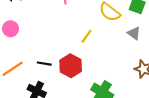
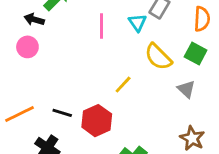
pink circle: (11, 29) -> (27, 47), moved

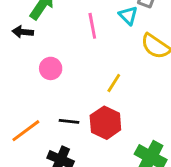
pink circle: (27, 47) -> (51, 68), moved
yellow line: (123, 85) -> (114, 83), moved

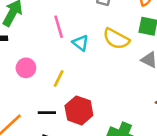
cyan triangle: (128, 15) -> (81, 43), moved
yellow line: (114, 83) -> (59, 79), moved

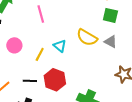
yellow semicircle: (116, 39) -> (87, 38), moved
cyan triangle: (81, 43) -> (60, 46), moved

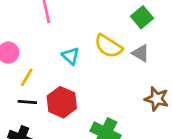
green square: (110, 15) -> (142, 17), turned 35
yellow line: (40, 54) -> (27, 77), moved

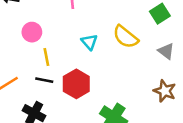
gray triangle: (141, 53) -> (166, 51), moved
yellow line: (27, 77) -> (46, 57), turned -48

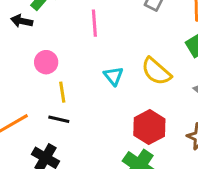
red hexagon: (76, 84) -> (149, 127), moved

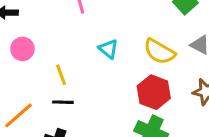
pink circle: (46, 62) -> (22, 49), moved
yellow semicircle: (156, 71) -> (159, 52), moved

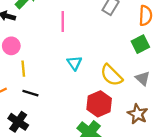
yellow line: (61, 75) -> (23, 69), moved

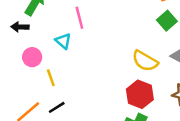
cyan triangle: (74, 63) -> (63, 41), moved
black line: (30, 93) -> (57, 107), moved, turned -35

